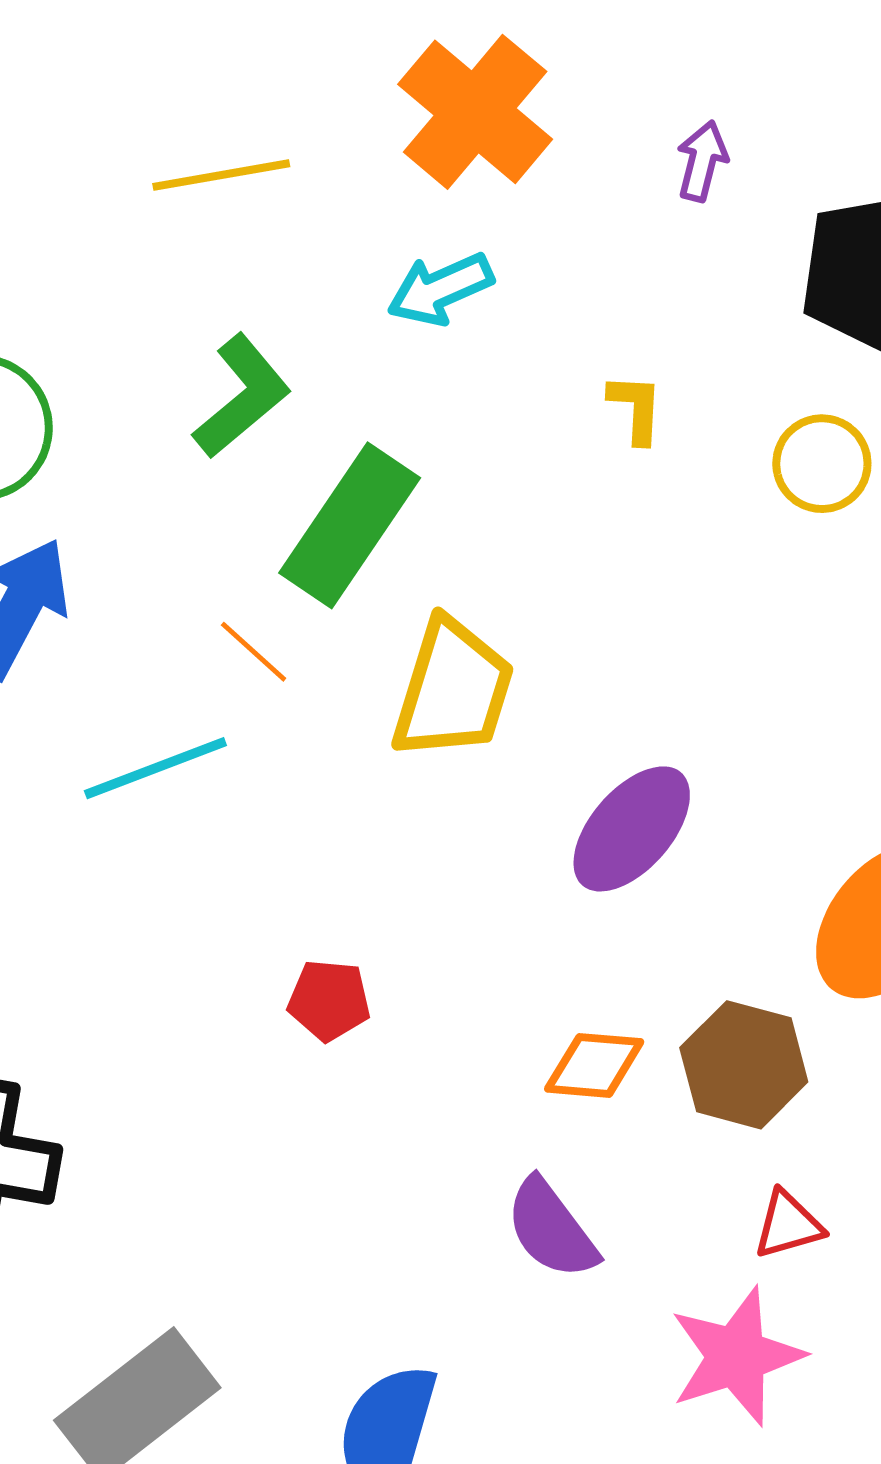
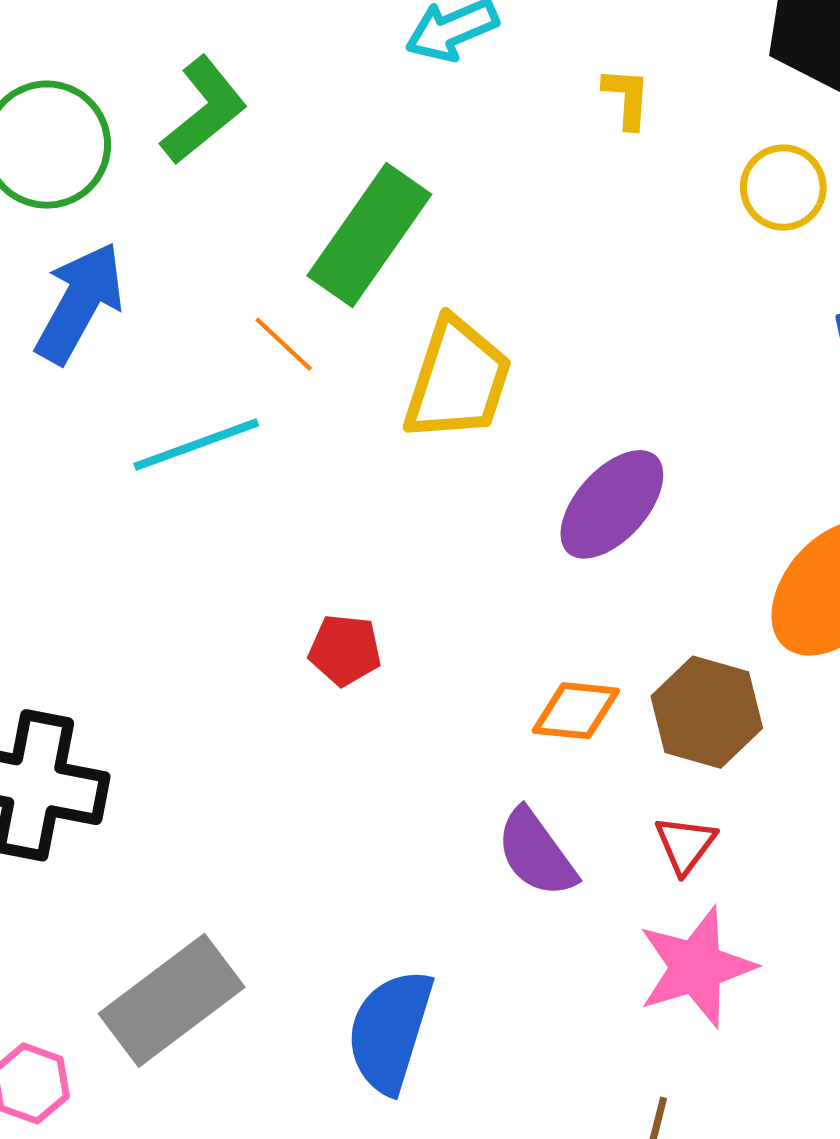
green L-shape: (242, 396) -> (204, 110), moved
yellow L-shape: (636, 408) -> (627, 98), moved
red triangle: (788, 1225) -> (685, 844), moved, turned -38

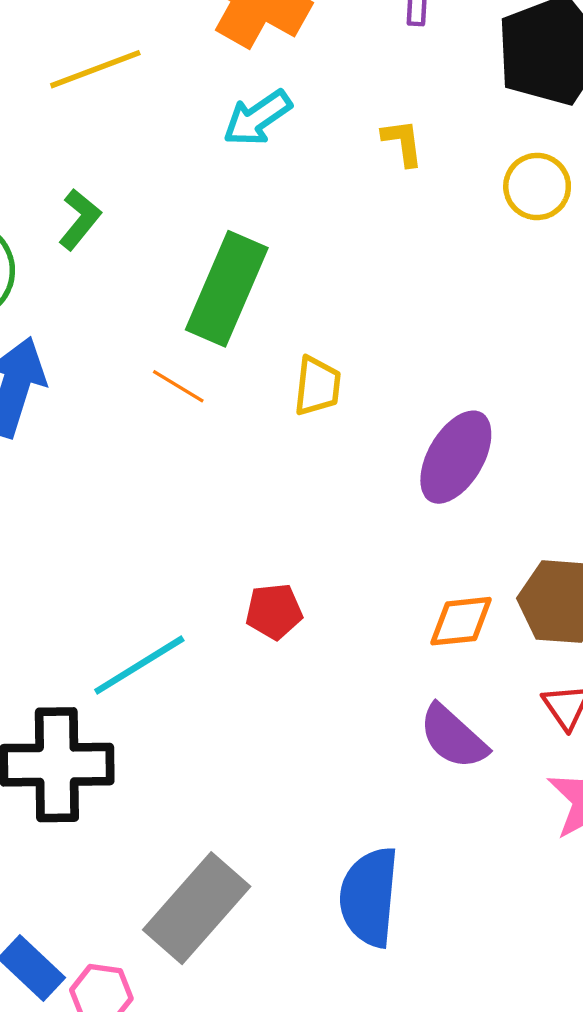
green L-shape: (204, 110) -> (80, 219), size x0.7
yellow trapezoid: (458, 380) -> (317, 386), size x0.6
cyan line: (196, 445) -> (139, 665), moved

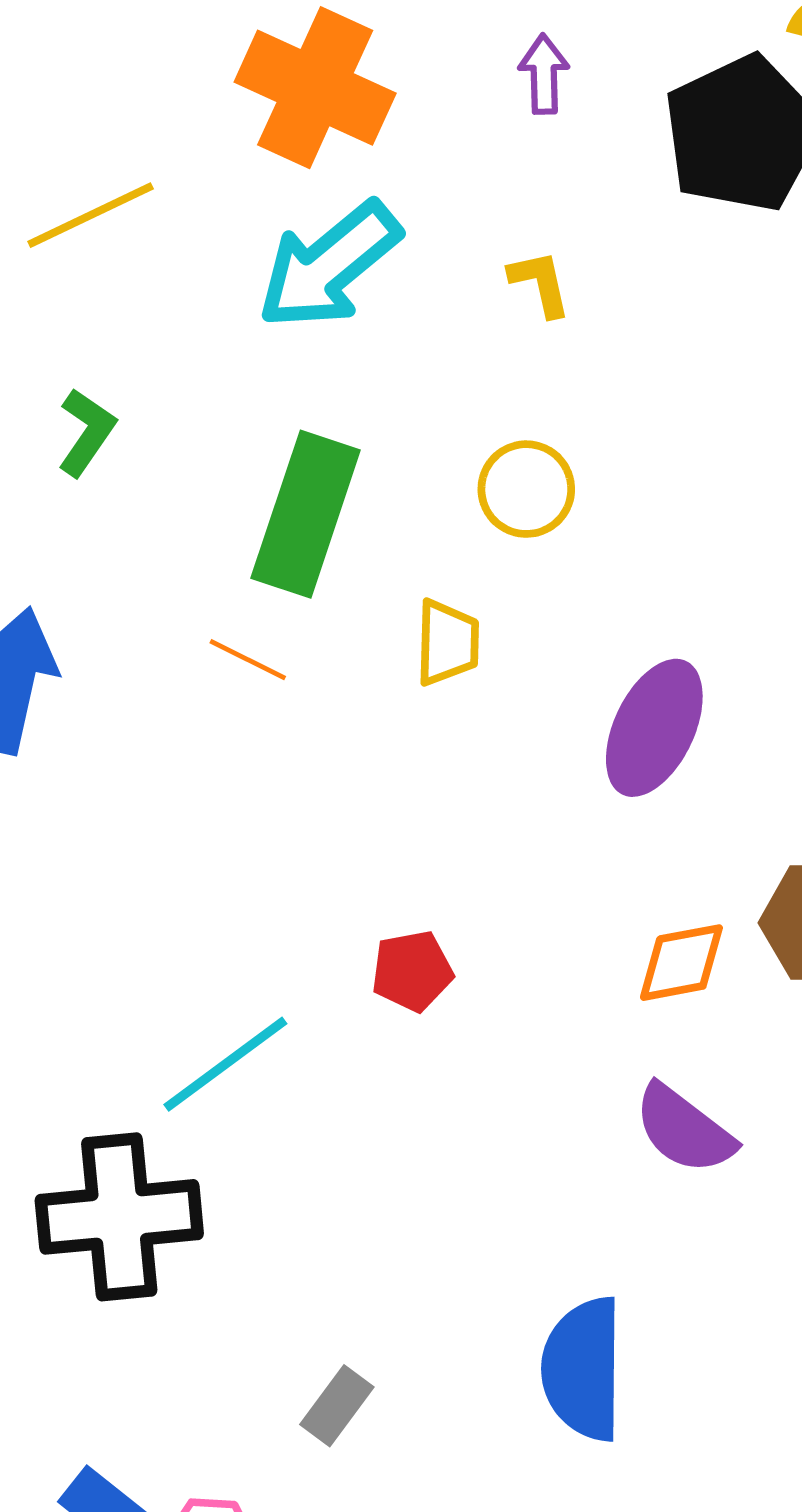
cyan arrow: (257, 118) -> (329, 265), size x1.5
yellow circle: (537, 186) -> (526, 489), moved
gray rectangle: (197, 908) -> (337, 1406), size x0.5

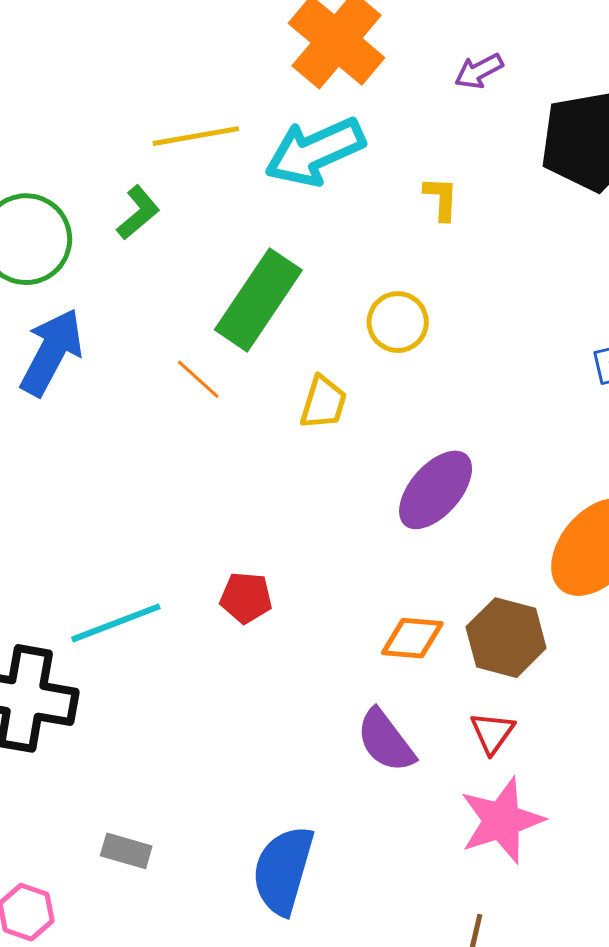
purple arrow: (544, 74) -> (479, 71), turned -132
yellow line: (91, 215) -> (196, 136), moved
gray rectangle: (337, 1406) -> (126, 851), turned 54

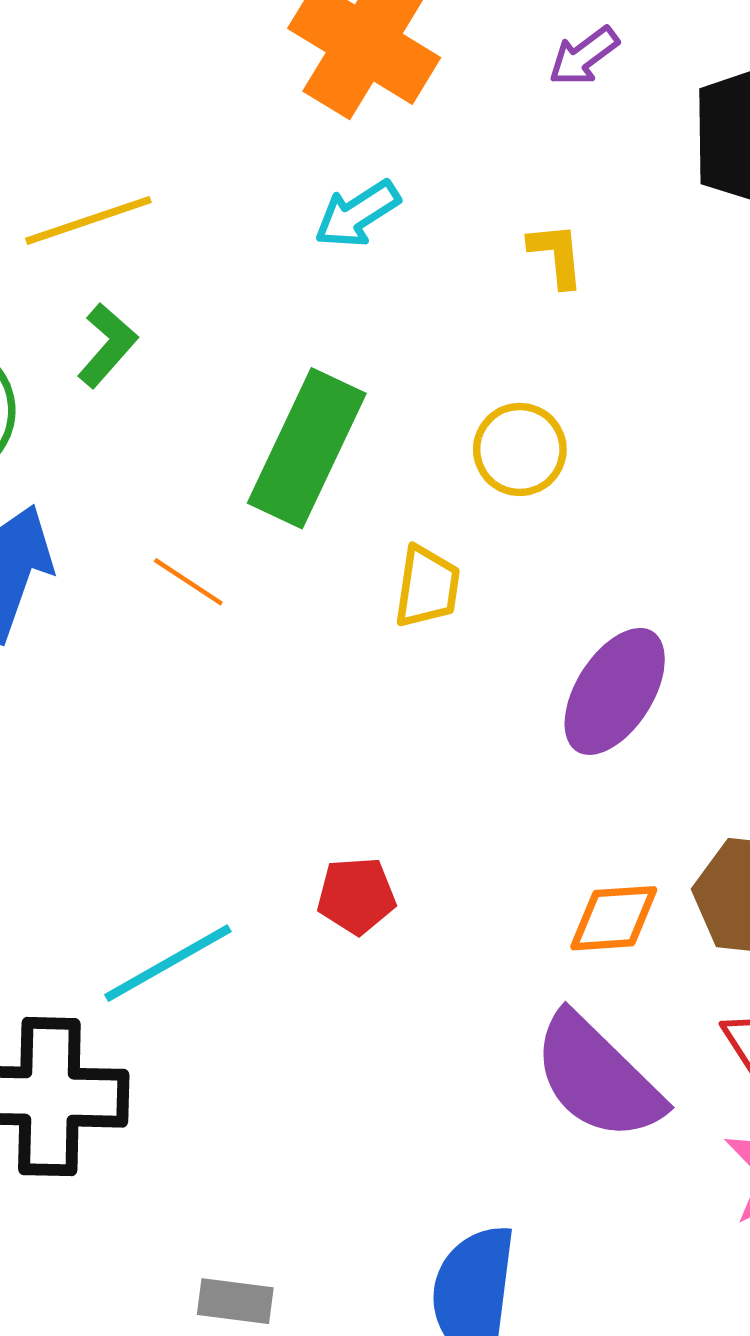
yellow line: (196, 136) -> (88, 220), moved
cyan arrow: (315, 152) -> (357, 214), size x0.6
orange line: (198, 379) -> (188, 582), moved
purple semicircle: (386, 741) -> (597, 1077), size x1.4

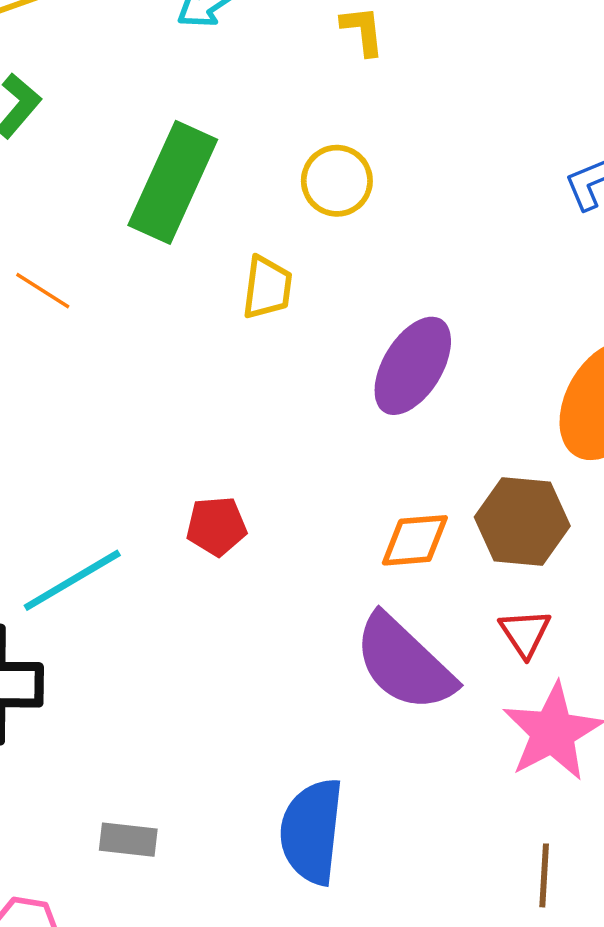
orange line: (188, 582) -> (43, 291), moved

